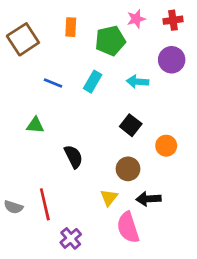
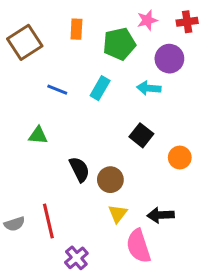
purple circle: (172, 60) -> (169, 59), moved
brown circle: (128, 169) -> (110, 180), moved
gray semicircle: (13, 207) -> (14, 224), turned -36

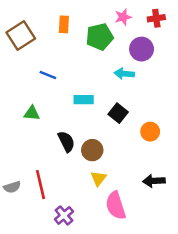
cyan rectangle: (100, 88) -> (84, 100), moved, turned 60
black arrow: (161, 215) -> (154, 181), moved

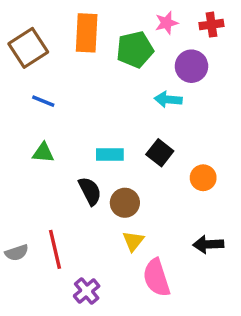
orange rectangle: (64, 24) -> (87, 33), size x1.6
blue line: (48, 75) -> (43, 101), moved
cyan rectangle: (84, 100) -> (110, 154), moved

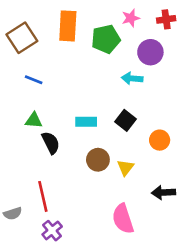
black semicircle: (90, 191) -> (51, 143), moved
yellow triangle: (133, 241) -> (125, 168), moved
gray semicircle: (17, 253) -> (13, 213), moved
purple cross: (87, 291) -> (52, 231), moved

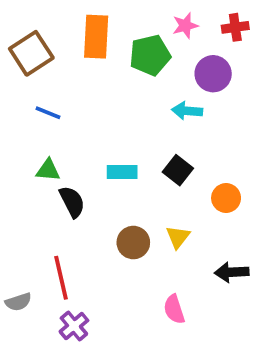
brown circle: (98, 160) -> (133, 243), moved
pink semicircle: (123, 219) -> (174, 309), size x0.7

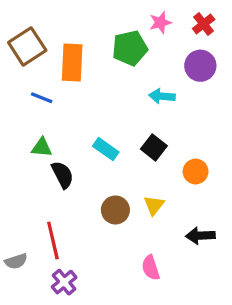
red cross: (235, 27) -> (204, 24), turned -30
orange rectangle: (96, 37) -> (72, 63), moved
purple circle: (213, 74) -> (200, 66), moved
cyan rectangle: (122, 172) -> (106, 149), turned 35

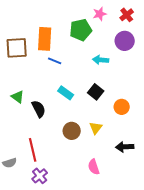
brown square: (27, 46) -> (17, 48), moved, turned 30
blue line: (42, 98) -> (55, 61), moved
green triangle: (42, 147) -> (18, 97), moved, turned 32

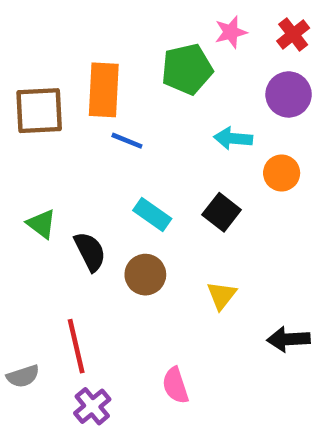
orange circle: (122, 107) -> (282, 173), moved
brown circle: (72, 131) -> (145, 275), moved
pink semicircle: (94, 167) -> (175, 385), moved

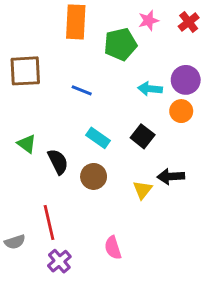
orange rectangle: (104, 90) -> (76, 22), moved
purple circle: (289, 94) -> (186, 80), moved
black arrow: (289, 339) -> (171, 176), moved

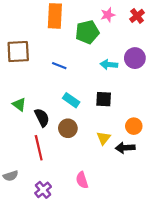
orange circle: (181, 111) -> (134, 126), moved
black square: (143, 136) -> (104, 99), turned -35
black arrow: (171, 176) -> (125, 148), moved
red line: (49, 222) -> (39, 148), moved

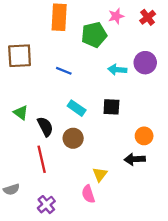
yellow triangle: (104, 138) -> (100, 174), moved

